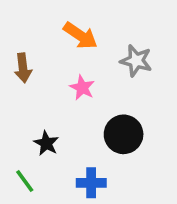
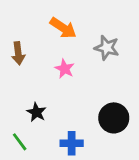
black circle: (124, 134) -> (114, 118), moved

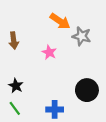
orange arrow: (63, 28) -> (60, 21), moved
black star: (36, 112) -> (16, 86), moved

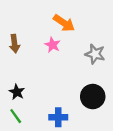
gray star: (82, 36) -> (95, 54), moved
pink star: (49, 52) -> (52, 45), moved

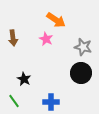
black star: (17, 92) -> (24, 79), moved
black circle: (93, 97) -> (81, 73), moved

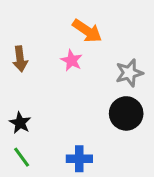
gray star: (83, 47) -> (129, 73), turned -30
black star: (24, 79) -> (20, 123), moved

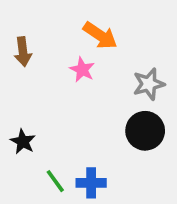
brown arrow: (20, 59) -> (23, 52), moved
green line: (22, 157) -> (55, 181), moved

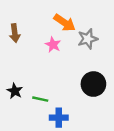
gray star: (149, 84) -> (88, 39), moved
green line: (55, 181) -> (40, 99), moved, turned -42

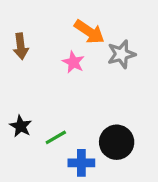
black circle: (93, 84) -> (117, 142), moved
green line: (40, 99) -> (56, 137), turned -42

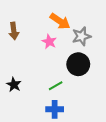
green line: (56, 137) -> (56, 86), moved
black circle: (117, 142) -> (78, 64), moved

